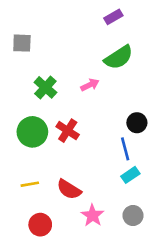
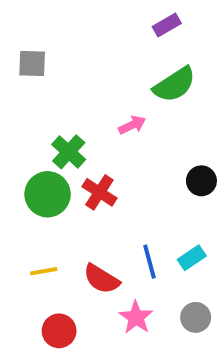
green cross: (45, 87) -> (69, 152), moved
blue line: (125, 149) -> (149, 262), moved

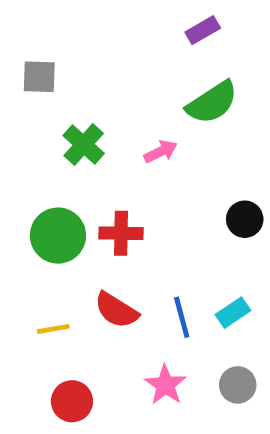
green cross: (69, 152) -> (84, 144), moved
red cross: (99, 192) -> (121, 233), turned -32
red semicircle: (101, 279) -> (116, 310), moved

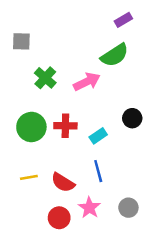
purple rectangle: (203, 30) -> (123, 20), moved
pink arrow: (161, 152) -> (87, 82), size x1.5
red semicircle: (116, 310) -> (63, 182), moved
cyan rectangle: (233, 313) -> (98, 136), moved
red circle: (72, 401) -> (59, 218), moved

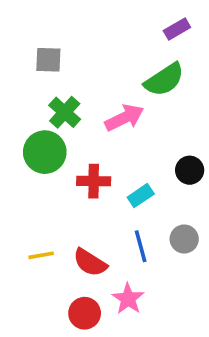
gray square: (21, 41) -> (48, 60), moved
green circle: (31, 127) -> (45, 152), moved
gray circle: (128, 208) -> (184, 239), moved

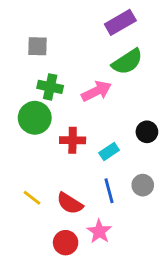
purple rectangle: (177, 29) -> (120, 22), moved, size x1.5
green cross: (65, 112) -> (50, 87), turned -30
yellow line: (41, 255) -> (32, 198), turned 48

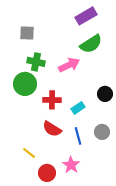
yellow line: (32, 198) -> (29, 153), moved
red semicircle: (70, 203) -> (52, 129), moved

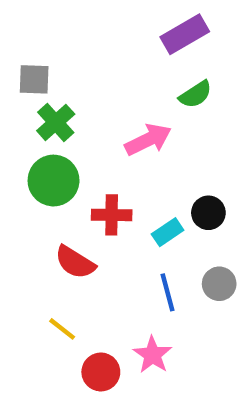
gray square: (27, 33) -> (34, 79), moved
green semicircle: (91, 44) -> (195, 94), size x0.7
green cross: (36, 62) -> (56, 122), moved, turned 36
black circle: (105, 94) -> (208, 213), moved
red semicircle: (52, 129) -> (75, 262), moved

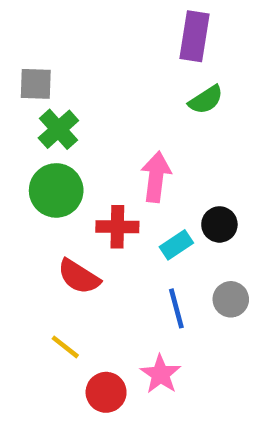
purple rectangle: (185, 34) -> (195, 36), turned -51
pink arrow: (148, 140) -> (156, 177), moved, turned -57

